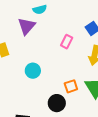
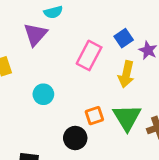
pink rectangle: (67, 42) -> (89, 55), size x1.5

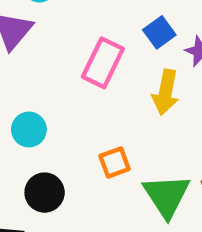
green triangle: (127, 117) -> (167, 196), moved
black circle: (75, 138) -> (45, 193), moved

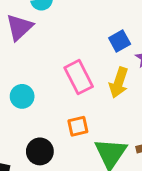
pink rectangle: (103, 63) -> (79, 77), moved, turned -60
black circle: (45, 193) -> (40, 151), moved

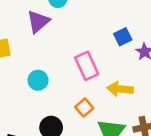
yellow arrow: (119, 83) -> (120, 89), moved, turned 75
orange square: (78, 126) -> (84, 108), turned -30

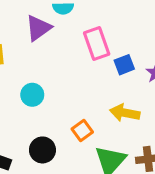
blue square: (123, 37) -> (124, 65), moved
pink rectangle: (87, 66) -> (97, 44), moved

